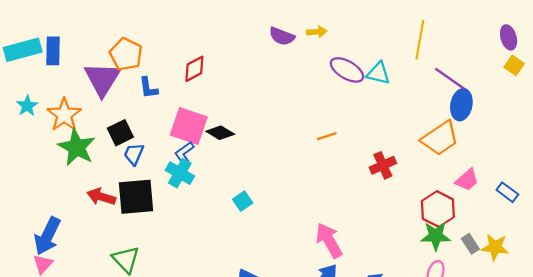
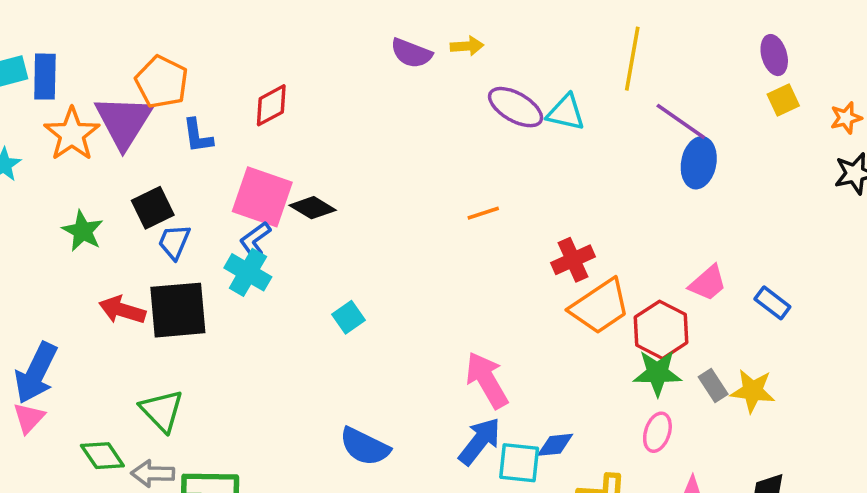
yellow square: (514, 65) -> (783, 100), turned 30
orange star: (64, 115) -> (72, 134), moved
orange trapezoid: (440, 138) -> (600, 306), moved
green star: (77, 147) -> (83, 231), size x0.7

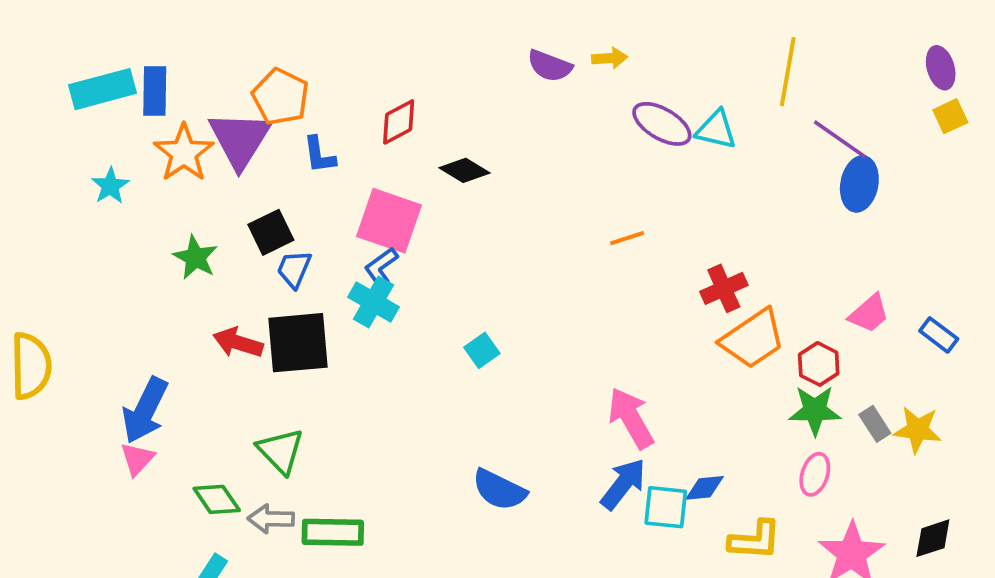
black diamond: (313, 208) -> (464, 170), moved
red hexagon: (661, 330) -> (819, 364), size x0.7

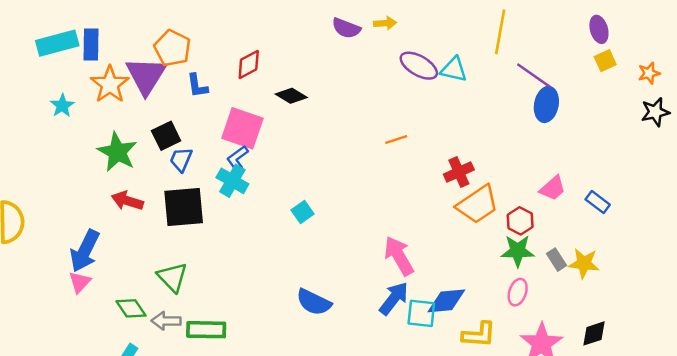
green star: (195, 257) -> (117, 152), size x1.4
red arrow: (238, 343) -> (127, 201), moved
blue diamond: (704, 488) -> (446, 301), size x1.5

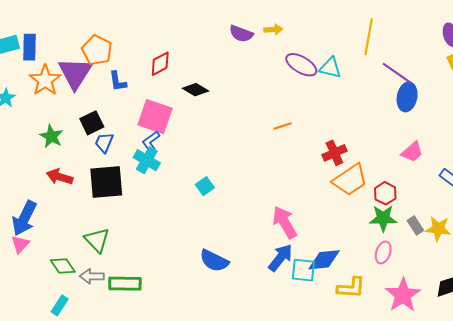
green star: (117, 152) -> (51, 136), size x0.7
pink trapezoid: (553, 188) -> (412, 152), moved

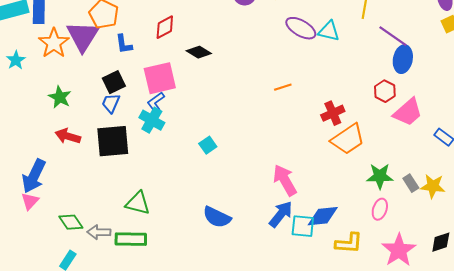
pink square: (155, 117) -> (160, 78), turned -32
black square: (92, 123) -> (114, 82), moved
pink trapezoid: (412, 152) -> (408, 112), size x1.4
red hexagon: (385, 193) -> (385, 91), moved
green triangle: (97, 240) -> (138, 203), moved, turned -32

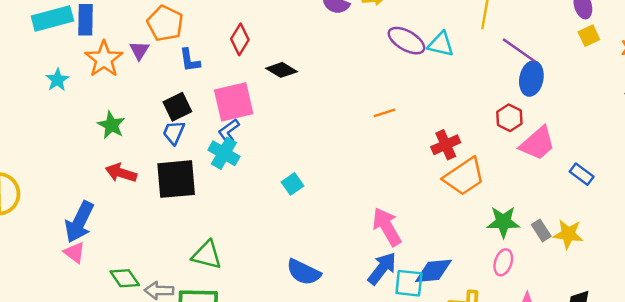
red diamond: (165, 27) -> (240, 39), turned -30
purple triangle: (83, 36) -> (139, 50), size x0.5
pink triangle: (30, 201) -> (74, 253), turned -36

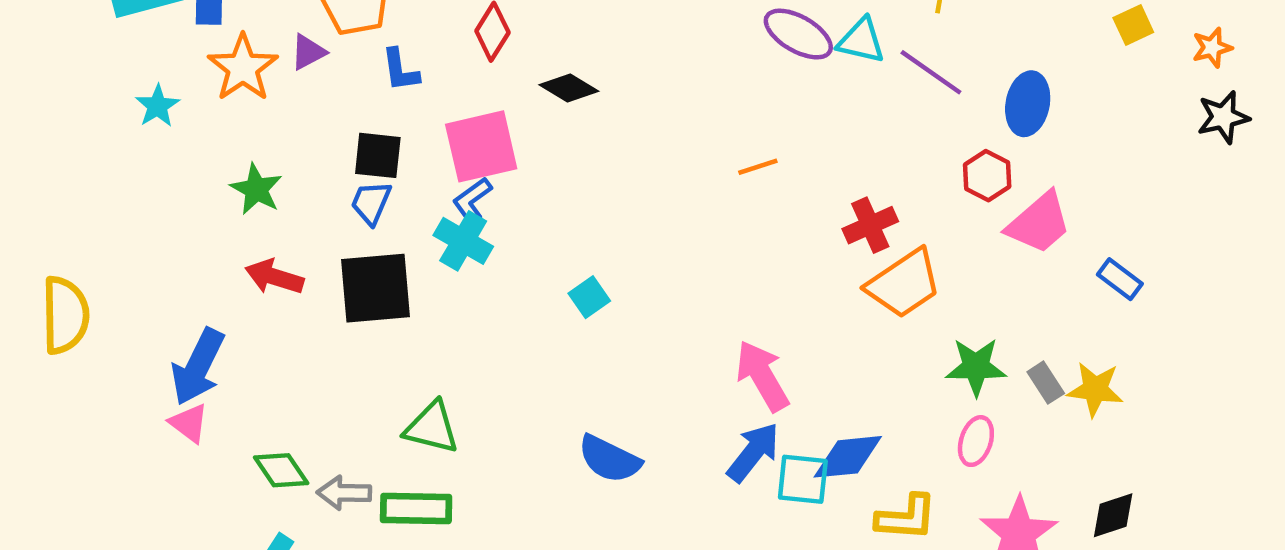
purple triangle: (139, 50) -> (308, 52), turned 30
purple line: (519, 50) -> (931, 72), moved
black square: (177, 107) -> (378, 155), turned 32

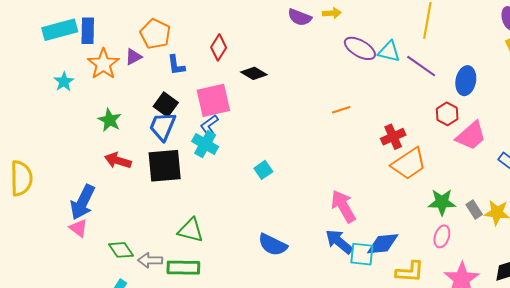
black square: (378, 155) -> (166, 105), turned 30
blue trapezoid: (371, 203) -> (163, 126), size x1.4
blue arrow: (753, 452) -> (339, 242), turned -88

